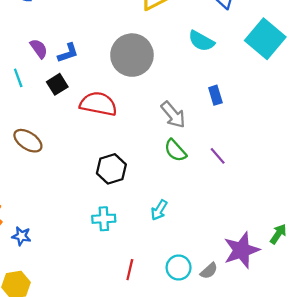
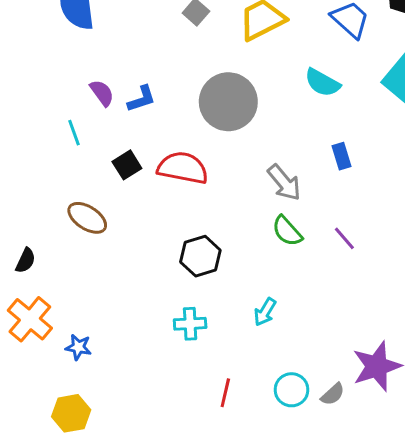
black square: (57, 84) -> (127, 165), moved

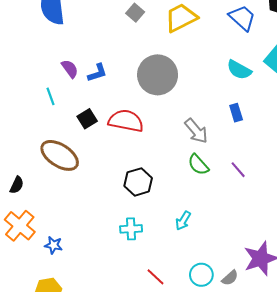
cyan semicircle: (322, 83) -> (239, 70), moved
brown ellipse: (87, 218) -> (60, 155), size x1.4
red line: (225, 393) -> (155, 277), turned -60

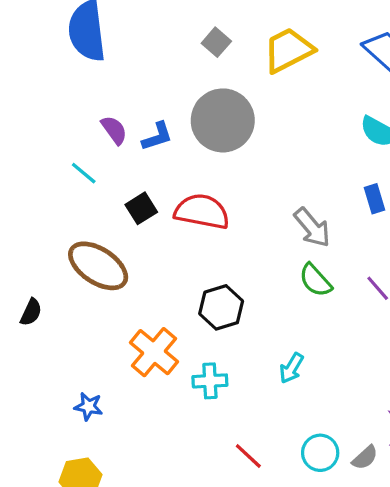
gray circle: (158, 75) -> (223, 120), moved
cyan line: (50, 96) -> (84, 173), turned -30
orange cross: (20, 226) -> (154, 352), moved

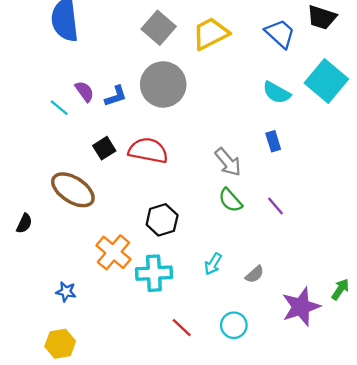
gray square: (216, 42) -> (159, 28), size x1.6
cyan line: (84, 173) -> (59, 108), moved
cyan cross: (210, 381) -> (154, 273), size x1.4
gray semicircle: (365, 458) -> (255, 274), moved

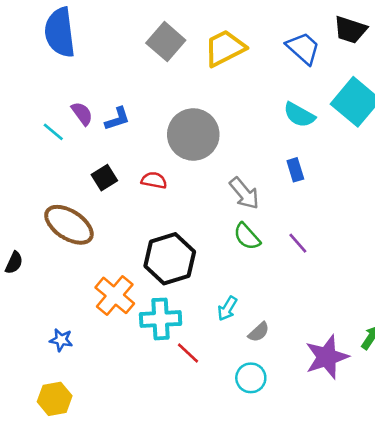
gray circle: (163, 84) -> (193, 134), moved
red semicircle: (148, 150) -> (154, 180), size x0.6
black hexagon: (162, 220) -> (170, 259), size x1.4
gray semicircle: (255, 274) -> (259, 332), moved
red line: (182, 328) -> (188, 353), moved

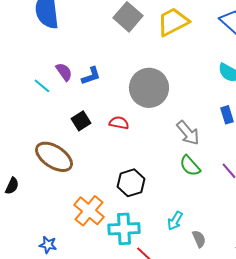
black hexagon: (170, 259) -> (131, 183), size x0.7
gray semicircle: (259, 332) -> (199, 239), turned -72

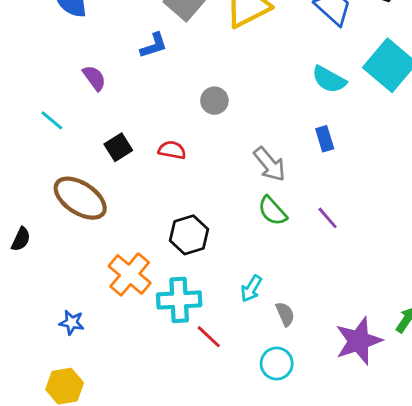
blue L-shape: (91, 76) -> (154, 45), moved
cyan line: (42, 86) -> (52, 120), moved
gray circle: (149, 88) -> (214, 101), size x0.5

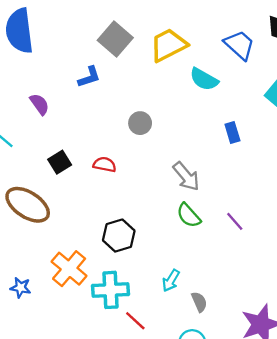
cyan semicircle: (329, 79) -> (204, 79), moved
blue rectangle: (325, 139) -> (232, 133), moved
blue star: (72, 323) -> (21, 288), moved

